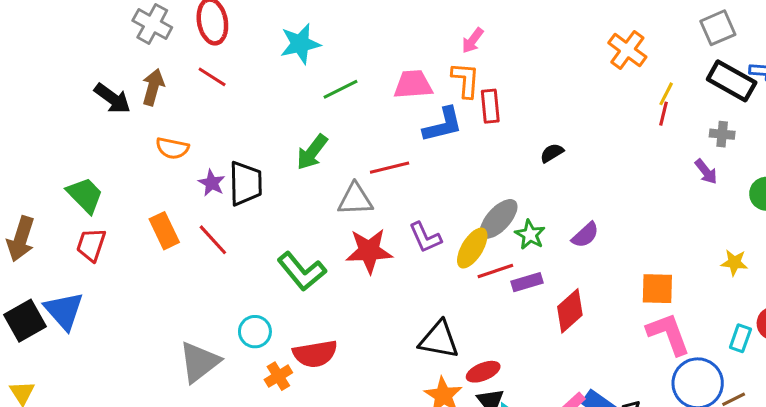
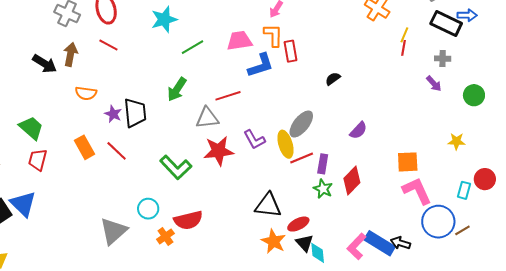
green star: (530, 235) -> (323, 189), moved
yellow ellipse: (472, 248) -> (285, 144), turned -44
purple rectangle: (527, 282) -> (323, 164), turned -60

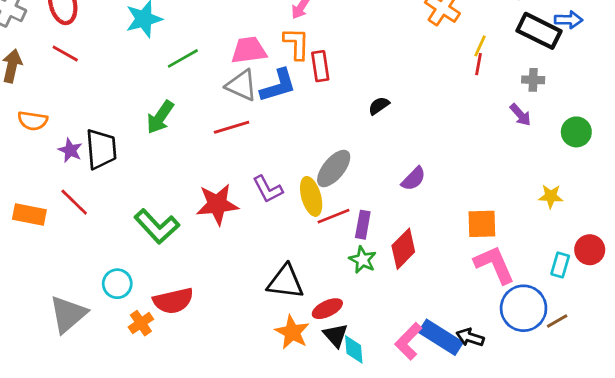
gray triangle: (207, 118) -> (242, 85), moved, turned 30
orange rectangle: (85, 147) -> (29, 215), moved, turned -50

